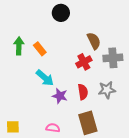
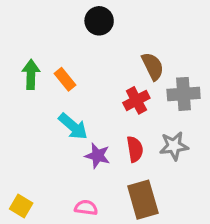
yellow square: (13, 127) -> (21, 206), turned 32

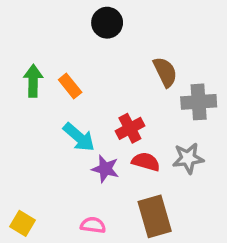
red cross: (136, 100) -> (130, 128), moved
red semicircle: (135, 149) -> (146, 162), turned -65

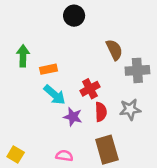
orange rectangle: (70, 86) -> (48, 69), moved, turned -63
red semicircle: (146, 162) -> (101, 112), turned 72

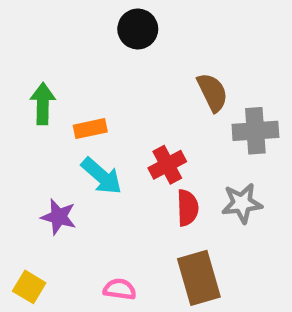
purple star: (73, 117) -> (59, 217), moved

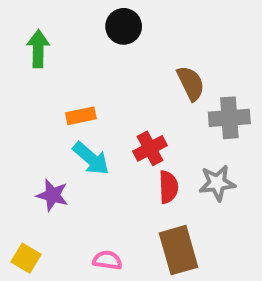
green arrow: (43, 104) -> (38, 49), moved

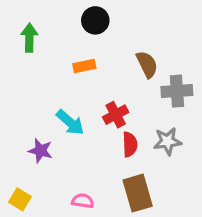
orange rectangle: (81, 116) -> (84, 66), moved

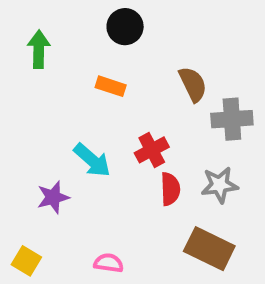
orange rectangle: (84, 66) -> (111, 86), turned 30
purple star: (40, 151) -> (53, 197), turned -30
brown rectangle: (138, 193) -> (209, 249), moved, turned -48

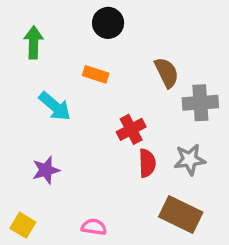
cyan arrow: (92, 160) -> (55, 106), moved

